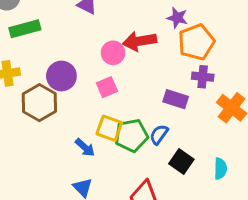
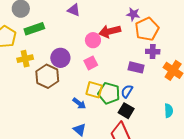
green pentagon: (131, 135) -> (109, 93), turned 30
black square: (181, 162) -> (126, 111), moved

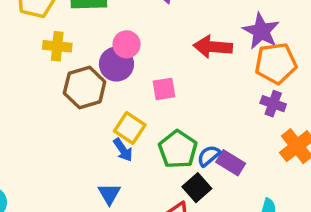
purple star: (133, 14) -> (261, 31), size x1.5
pink circle: (93, 40) -> (127, 44), moved
purple rectangle: (136, 67) -> (231, 163), moved
yellow square: (94, 90) -> (130, 128), moved

